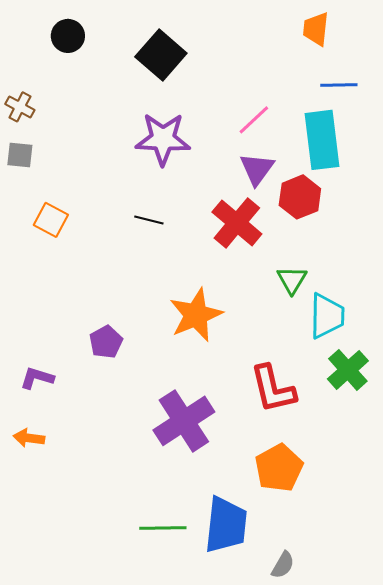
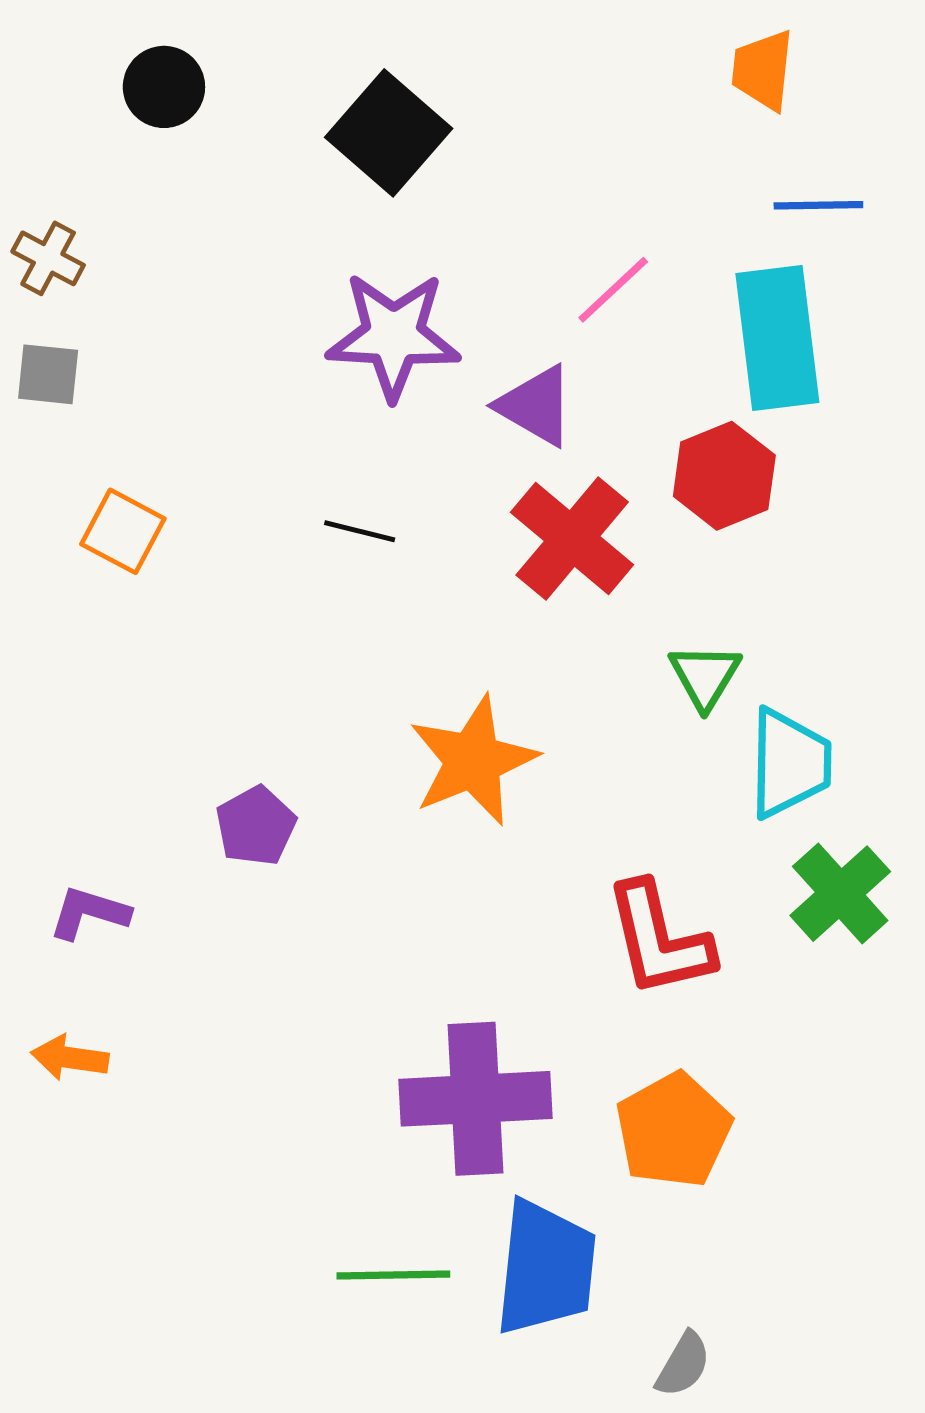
purple triangle: (257, 169) -> (536, 406), moved, turned -36
purple cross: (184, 421) -> (476, 1099), moved, turned 30

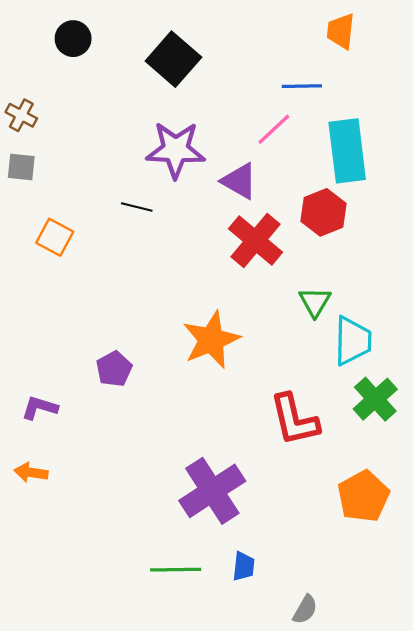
blue line: (818, 205) -> (302, 86), moved
black line: (360, 531) -> (137, 207), moved
purple cross: (476, 1099) -> (212, 491), turned -30
orange pentagon: (674, 1130) -> (363, 496), moved
blue trapezoid: (546, 1268) -> (244, 566), size x0.5

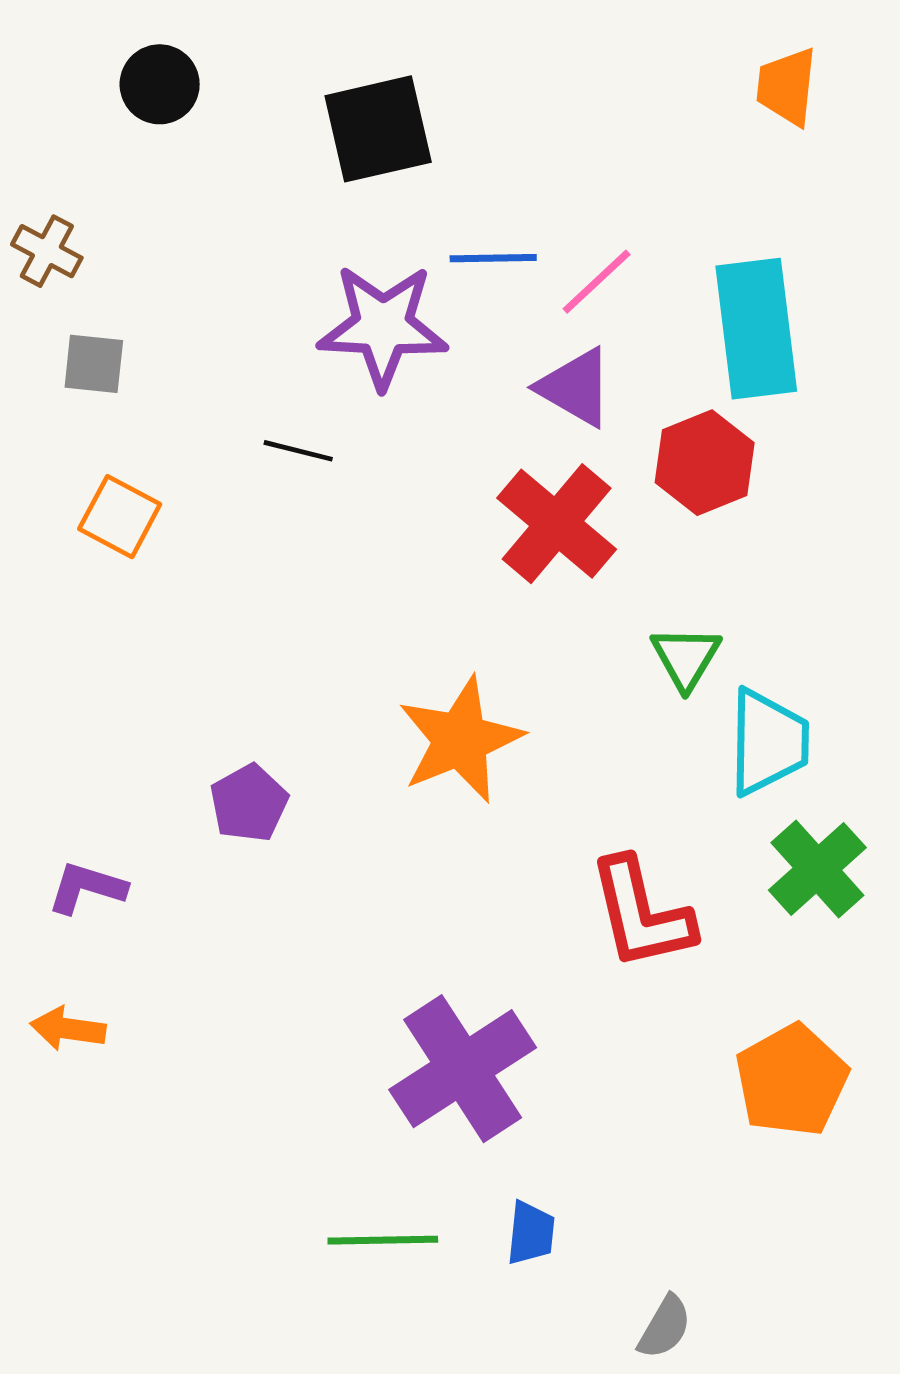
orange trapezoid: (341, 31) -> (787, 87), moved
black square: (173, 59) -> (378, 129), turned 36
blue line: (302, 86) -> (493, 258), moved
gray square: (21, 167) -> (94, 364), moved
purple triangle: (239, 181) -> (575, 387), moved

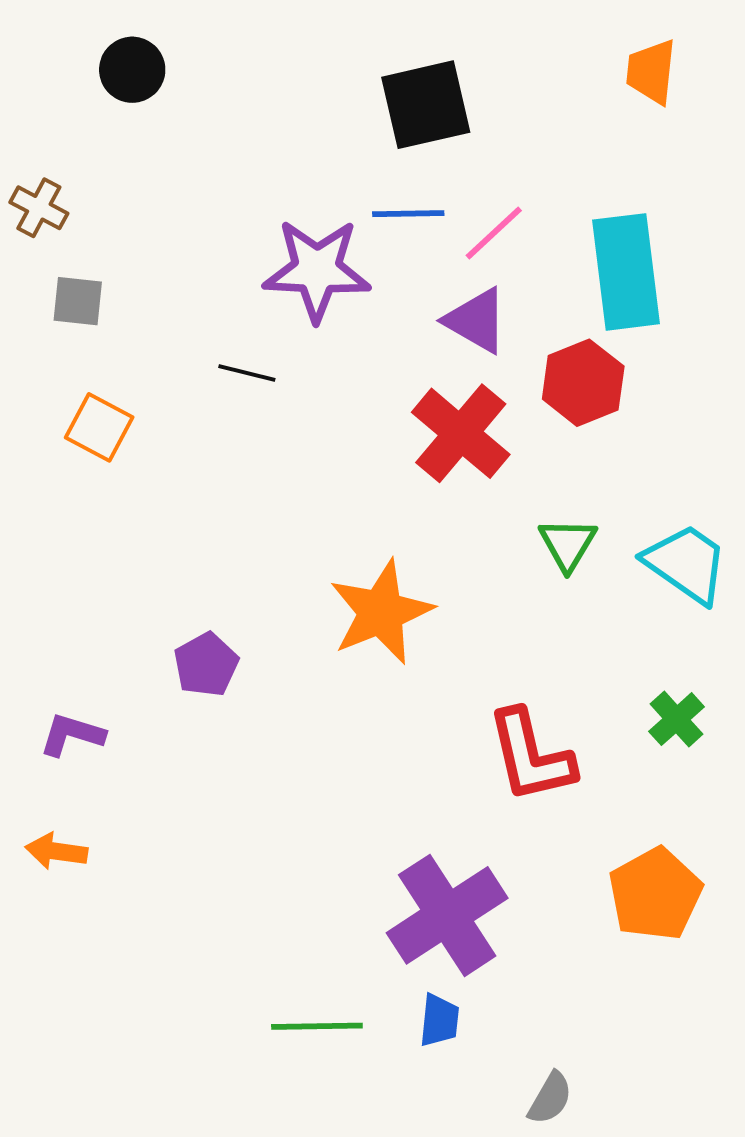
black square: (378, 129) -> (426, 105), moved
cyan trapezoid: (768, 742) -> (686, 564), moved, turned -56
green cross: (817, 869) -> (677, 719), size x0.7
purple cross: (463, 1069) -> (447, 915), moved

